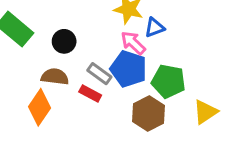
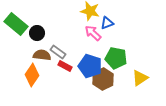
black circle: (64, 41) -> (37, 33), moved
blue pentagon: (129, 69) -> (90, 66), moved
gray rectangle: (99, 74) -> (58, 52), moved

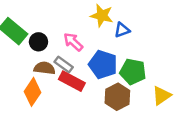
pink arrow: (93, 33) -> (73, 42), moved
red rectangle: (65, 66) -> (72, 81), size x1.5
blue pentagon: (90, 66) -> (103, 64), moved

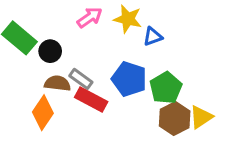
pink arrow: (73, 42) -> (90, 17), moved, turned 102
green pentagon: (133, 72) -> (166, 88), turned 30
brown hexagon: (117, 97) -> (175, 119), moved

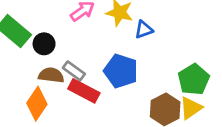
green pentagon: (166, 88) -> (194, 79), moved

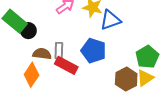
blue triangle: (144, 30) -> (110, 20), size x1.5
black circle: (44, 44) -> (28, 31), moved
gray rectangle: (74, 71) -> (59, 51), turned 56

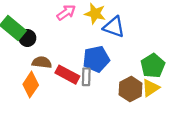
blue triangle: (110, 20) -> (114, 27), turned 40
gray rectangle: (59, 51) -> (86, 77), moved
blue pentagon: (94, 51) -> (96, 59), turned -30

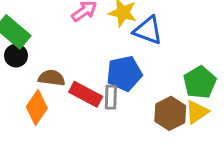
black circle: (27, 38) -> (16, 56), moved

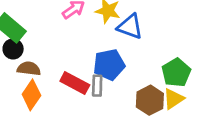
brown semicircle: (52, 78) -> (29, 69), moved

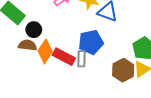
black circle: (13, 49) -> (34, 30), moved
orange diamond: (31, 95) -> (45, 51), moved

